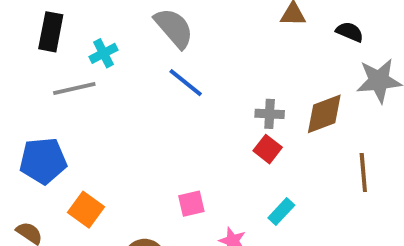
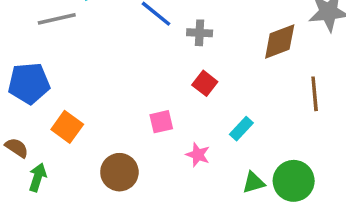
gray cross: (270, 114) -> (200, 33), moved
red square: (268, 149) -> (205, 83), moved

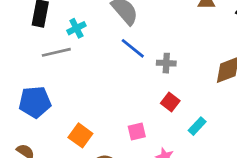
orange square: (67, 127) -> (80, 135), moved
cyan rectangle: (241, 129) -> (197, 126), moved

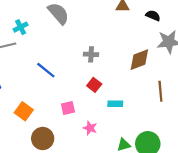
blue line: (133, 48) -> (46, 70), moved
cyan rectangle: (197, 126) -> (115, 104), turned 48

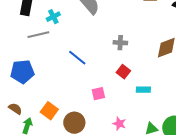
orange square: (24, 111) -> (49, 111), moved
pink star: (90, 128) -> (119, 124), moved

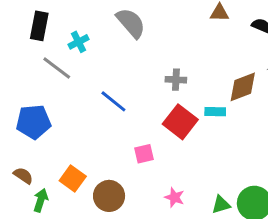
gray line: (38, 35) -> (57, 68), turned 50
red square: (123, 72) -> (180, 122), size x1.6
cyan rectangle: (143, 90) -> (215, 112), moved

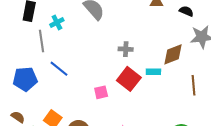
gray line: (57, 68) -> (41, 41), turned 45
blue line: (113, 101) -> (59, 69), moved
pink square: (144, 154) -> (101, 92), moved

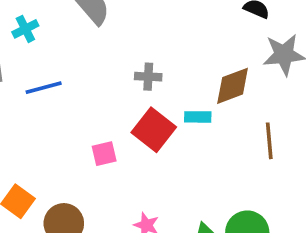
blue line: (59, 69) -> (44, 88), moved, turned -54

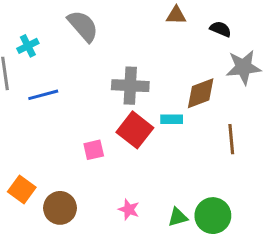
gray cross: (148, 77) -> (130, 86), size x1.6

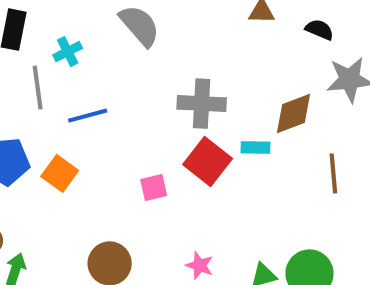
orange square: (22, 190) -> (60, 173), moved

